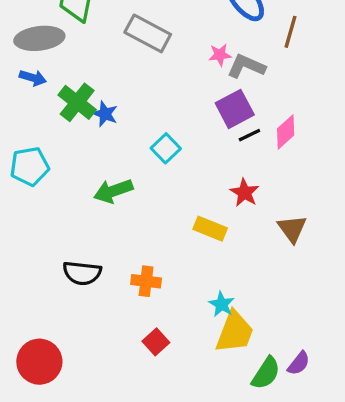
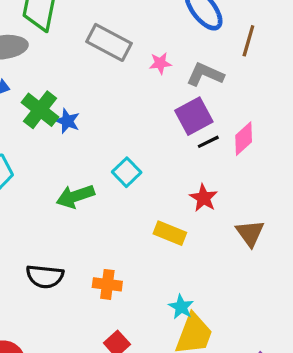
pink star: (220, 55) -> (160, 63), moved
cyan square: (166, 148) -> (127, 172), moved

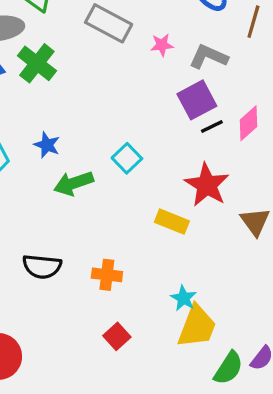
green cross: (40, 110) -> (37, 63), moved
blue star: (67, 121) -> (47, 145), moved
red star: (204, 198) -> (207, 185), size x1.5

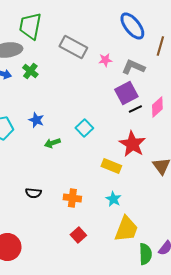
green cross: (37, 63) -> (30, 71), size x0.7
green arrow: (74, 183) -> (52, 143), size x0.7
black semicircle: (42, 267) -> (33, 193), size x0.7
cyan star: (184, 298) -> (113, 199), moved
green semicircle: (228, 368) -> (145, 254), turned -35

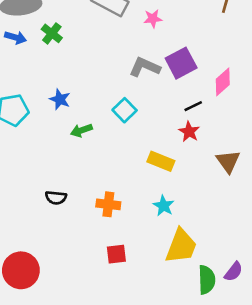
gray L-shape: (133, 67) -> (145, 67), moved
black line: (135, 109) -> (193, 106), moved
red star: (132, 144) -> (189, 132), size x0.6
red square: (78, 235) -> (116, 254), turned 35

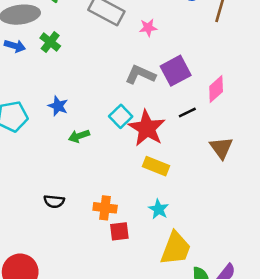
red star: (189, 132) -> (147, 128), moved, size x1.8
brown triangle: (228, 161) -> (221, 148), moved
red square: (116, 254) -> (119, 231), moved

